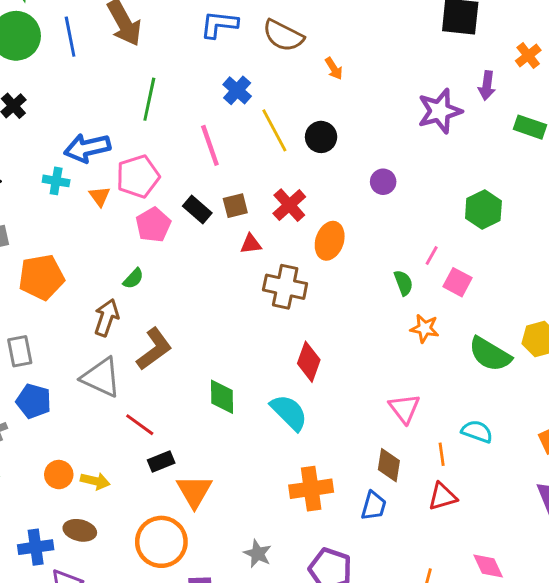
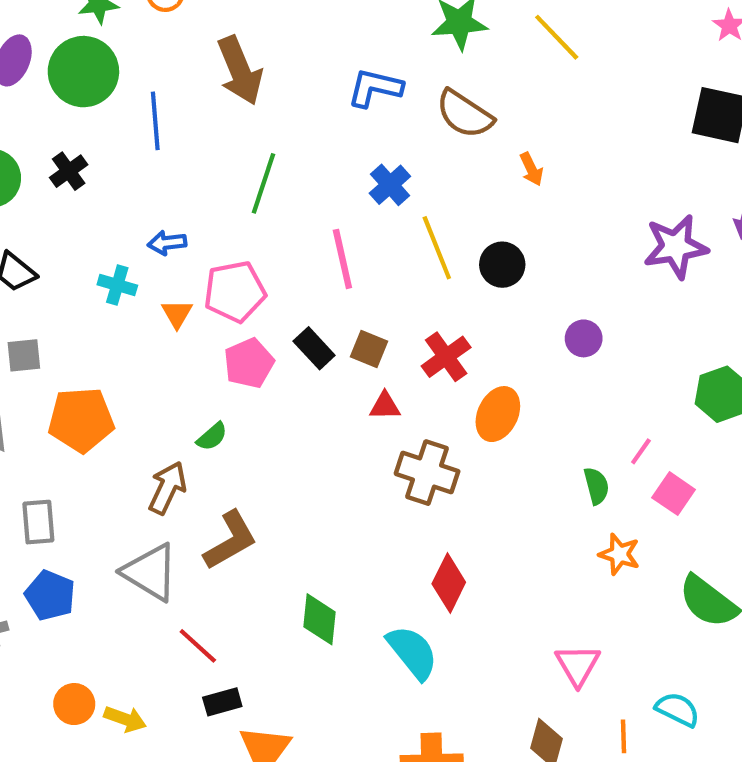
blue line: (70, 37) -> (155, 121), moved
blue arrow: (87, 148) -> (167, 243), size x0.6
brown square: (235, 206) -> (369, 349), turned 30

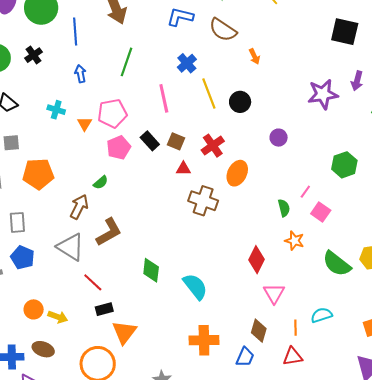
blue arrow: (167, 243) -> (80, 74), moved, turned 84
red diamond: (449, 583) -> (257, 260), moved
cyan semicircle: (678, 710) -> (322, 315), turned -45

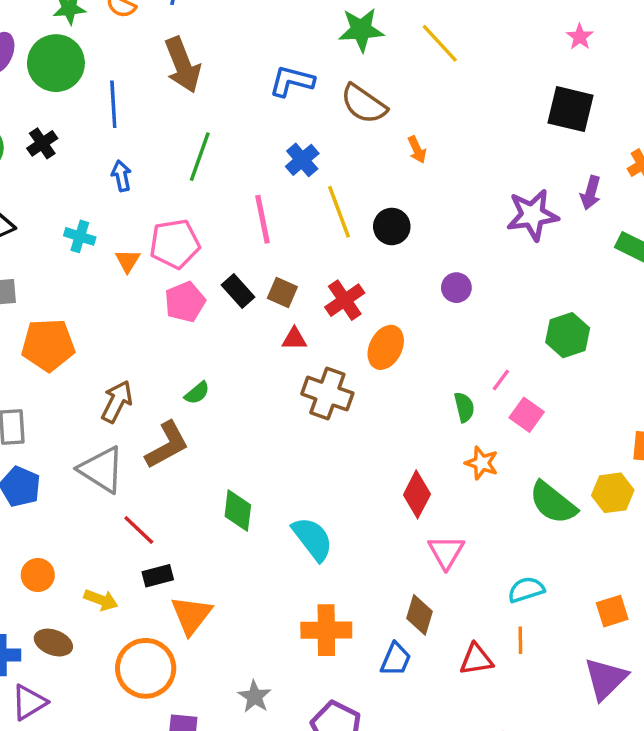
green semicircle: (101, 182) -> (197, 393), moved
yellow arrow: (58, 317) -> (101, 600), moved
orange line: (296, 328) -> (520, 640), moved

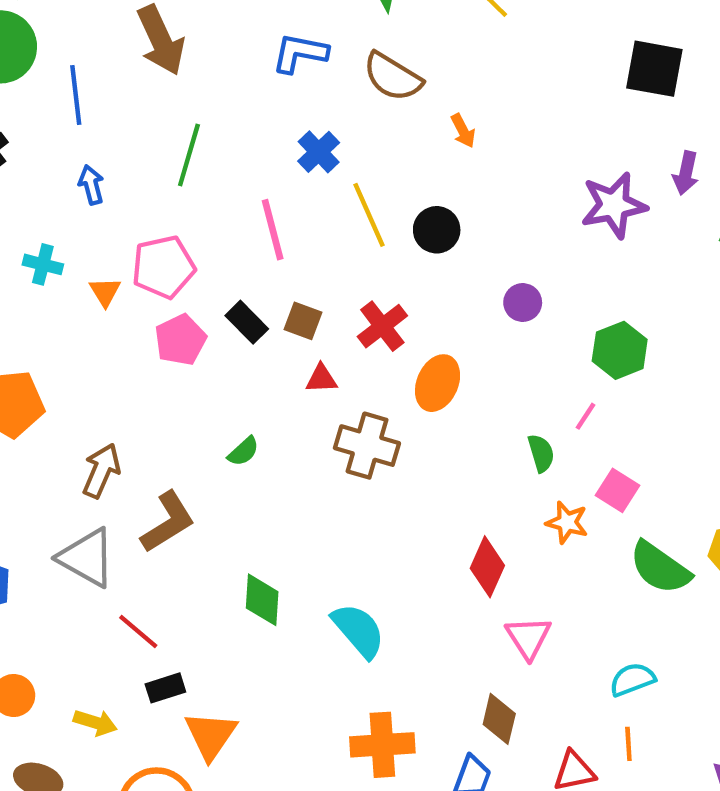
green hexagon: (568, 335) -> (620, 350), moved
green semicircle: (197, 393) -> (243, 451), moved
pink square: (527, 415) -> (617, 490), moved

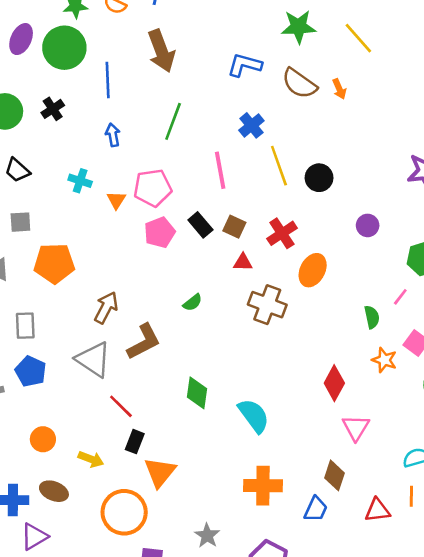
orange arrow: (463, 131) -> (339, 89), moved
black rectangle: (165, 688) -> (135, 442), turned -55

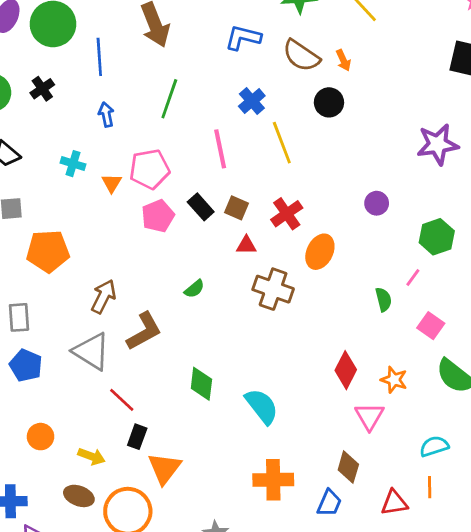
black circle: (319, 178) -> (329, 102), moved
orange star: (384, 360) -> (394, 380), moved
brown ellipse: (54, 491) -> (79, 496), moved

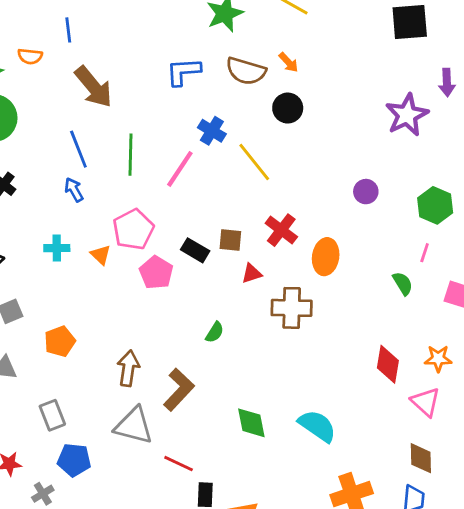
blue line: (99, 57) -> (78, 149), moved
pink line: (220, 149) -> (180, 169), moved, turned 63
orange pentagon: (48, 251) -> (60, 341), size x0.7

